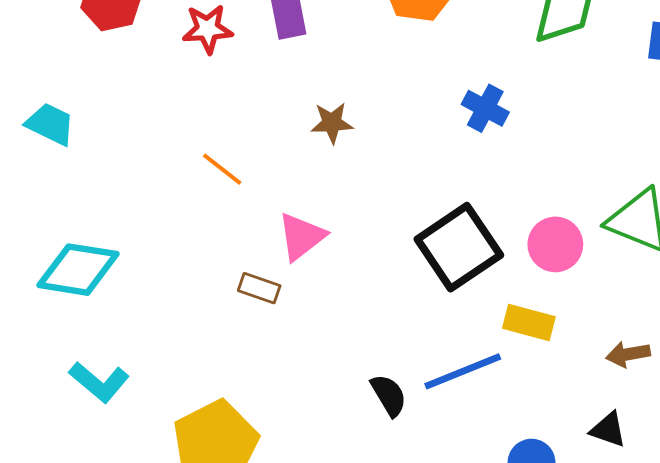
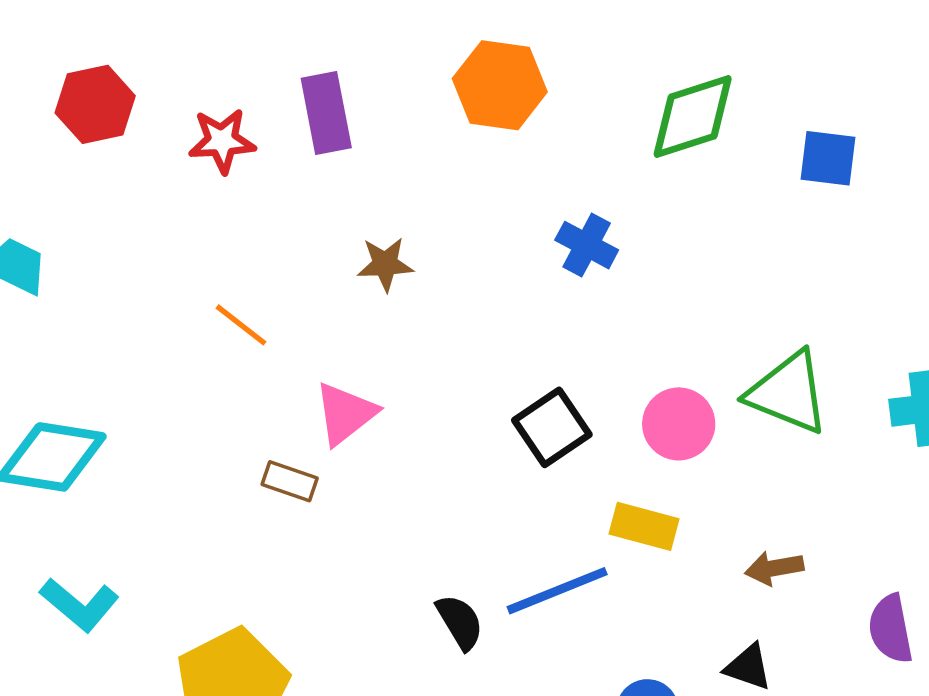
black square: (459, 247) -> (552, 427), size x0.7

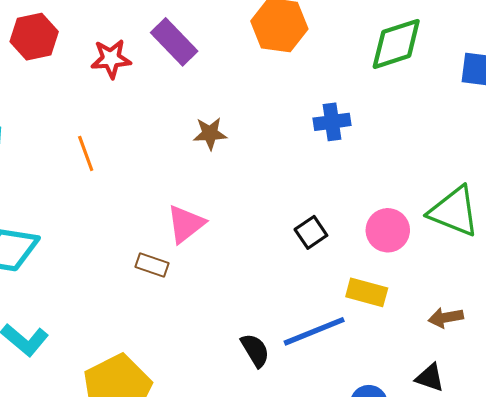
purple rectangle: (326, 113) -> (174, 42), turned -33
blue cross: (587, 245) -> (332, 122), turned -36
orange line: (241, 325) -> (86, 153), moved, turned 32
black square: (552, 427) -> (311, 232), size x0.7

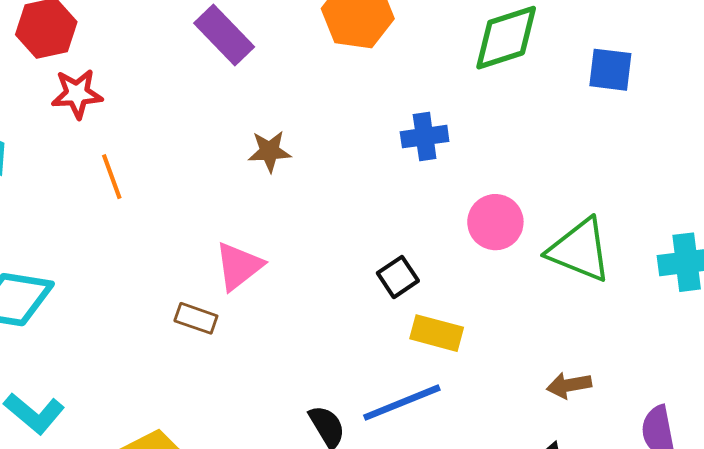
red star: (111, 59) -> (77, 94), moved
pink circle: (388, 230) -> (495, 222), moved
yellow rectangle: (367, 292) -> (437, 333), moved

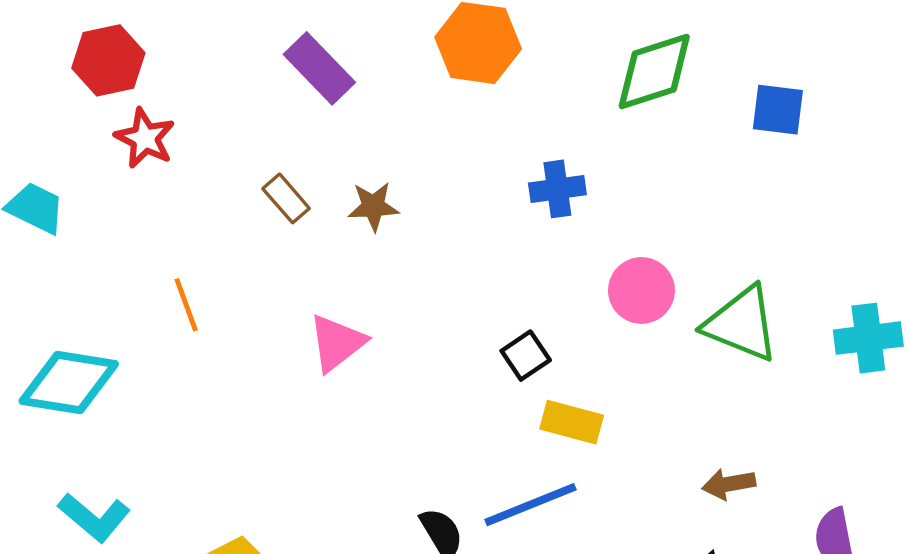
red star: (77, 94) -> (145, 138), turned 30
orange line: (112, 177) -> (186, 305), moved
brown rectangle: (196, 318) -> (286, 198), moved, turned 30

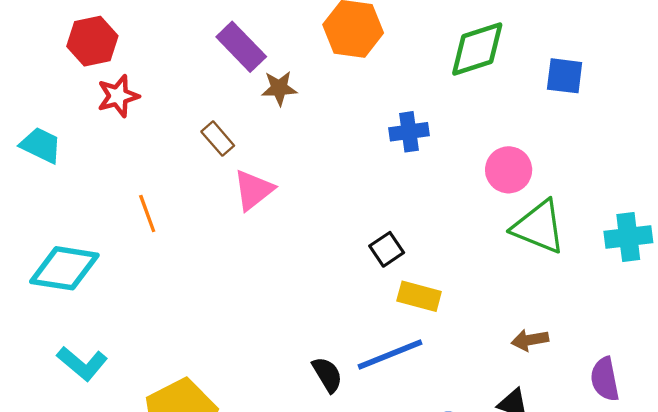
red star: (145, 138) -> (118, 96), turned 30
brown star: (373, 206) -> (279, 88), moved
pink circle: (641, 290) -> (509, 170), moved
pink triangle: (337, 343) -> (253, 190), moved

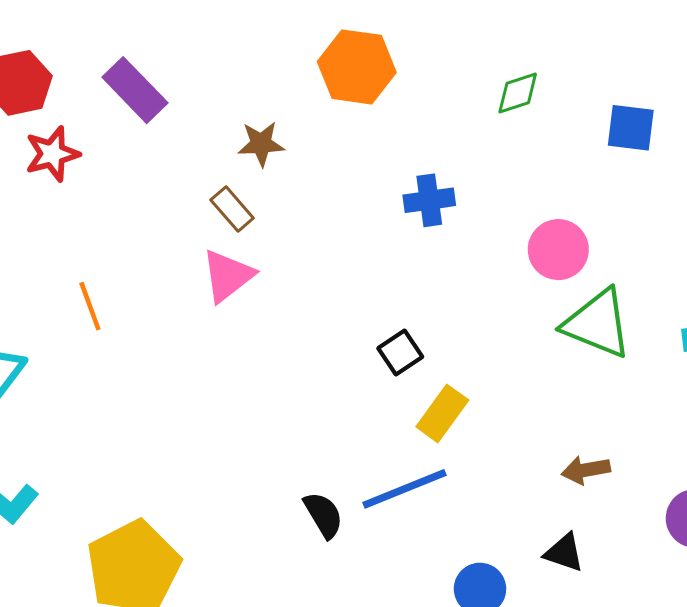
purple rectangle: (241, 47) -> (135, 90), moved
green diamond: (477, 49) -> (518, 93), size x0.6
brown rectangle: (218, 139) -> (232, 209), moved
yellow rectangle: (419, 296) -> (442, 413), turned -69

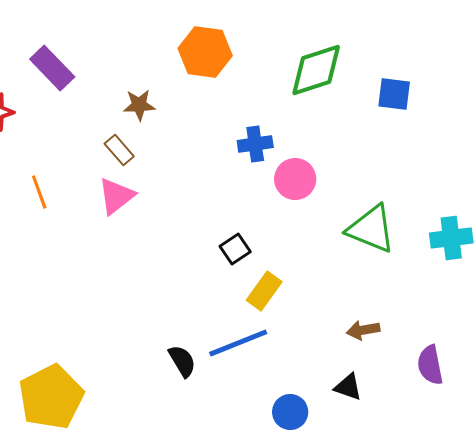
green diamond: (518, 93) -> (316, 70), size x1.8
pink circle: (558, 250) -> (295, 179), moved
orange line: (90, 306) -> (39, 192), moved

